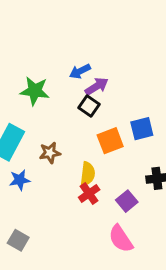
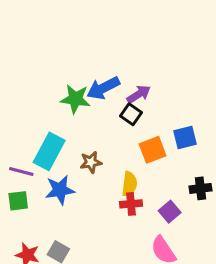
blue arrow: (80, 71) -> (103, 88), moved, size x1.5
blue star: (20, 180) -> (60, 190), size x1.4
red cross: (89, 193) -> (131, 204), turned 30

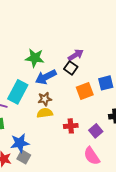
blue arrow: (103, 88) -> (46, 77), moved
yellow semicircle: (129, 184) -> (45, 113), moved, turned -105
blue star: (60, 190) -> (20, 143), moved

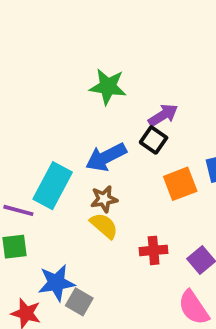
green star: (35, 58) -> (108, 87), moved
yellow semicircle: (45, 113) -> (104, 226), turned 49
gray square: (24, 157) -> (79, 302), moved

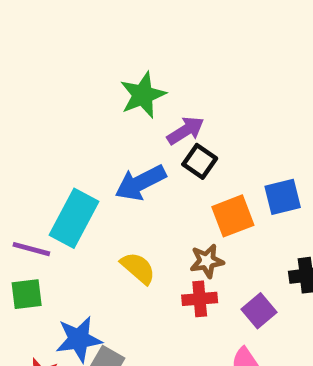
green star: (108, 87) -> (143, 95), turned -30
purple arrow: (163, 115) -> (185, 131), moved
brown star: (104, 199) -> (207, 261), moved

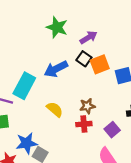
green star: (143, 95) -> (57, 27), turned -30
purple arrow: (185, 131) -> (88, 37), moved
orange square: (233, 216) -> (100, 64), moved

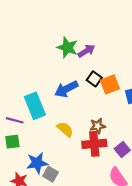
purple arrow: (88, 37) -> (86, 51), moved
cyan rectangle: (24, 86) -> (35, 106), turned -50
red cross: (84, 124) -> (94, 144), size x1.5

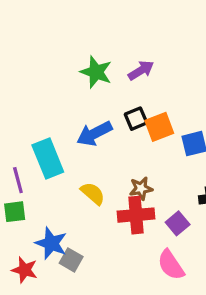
purple arrow: (86, 51) -> (141, 70), moved
black square: (94, 79) -> (136, 119), turned 32
purple line: (15, 120) -> (18, 180), turned 60
blue star: (37, 163) -> (51, 243), turned 30

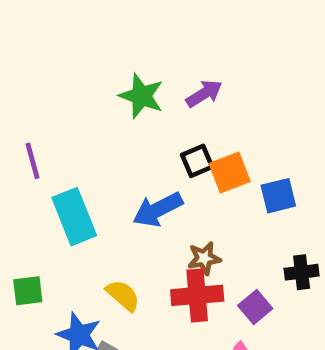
blue arrow: (94, 134) -> (158, 210), moved
purple line: (18, 180) -> (32, 161), moved
yellow semicircle: (93, 193) -> (123, 295), moved

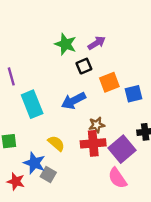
black square: (197, 161) -> (84, 66), moved
purple square: (255, 307) -> (122, 149), size x1.6

